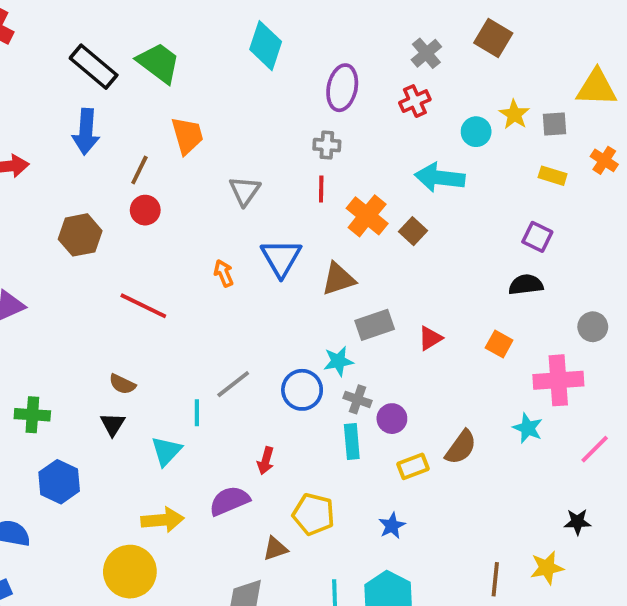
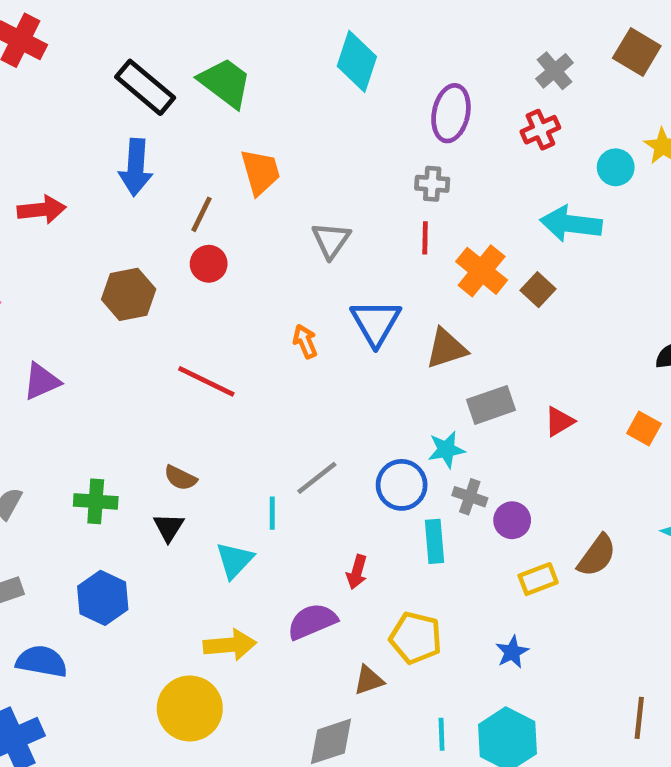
green cross: (32, 415) -> (96, 501), moved
cyan rectangle: (352, 442) -> (435, 541), moved

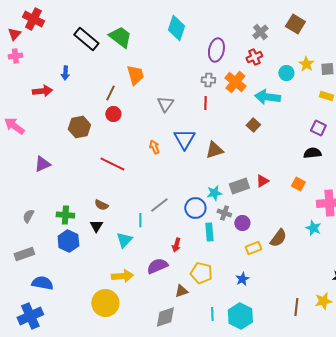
blue arrow: (136, 167) -> (65, 73), moved, size x0.6
orange cross: (482, 271) -> (235, 82), moved
gray rectangle: (491, 405) -> (239, 186), moved
blue hexagon: (103, 598) -> (68, 241), moved

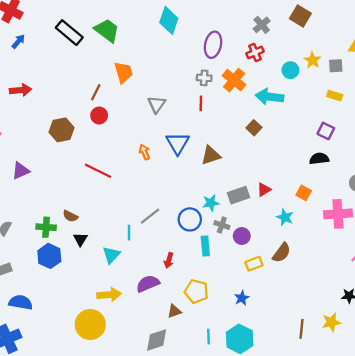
blue arrow: (65, 73) -> (18, 41), moved, turned -144
brown semicircle: (101, 205) -> (70, 216), moved
cyan star: (313, 228) -> (285, 217), moved

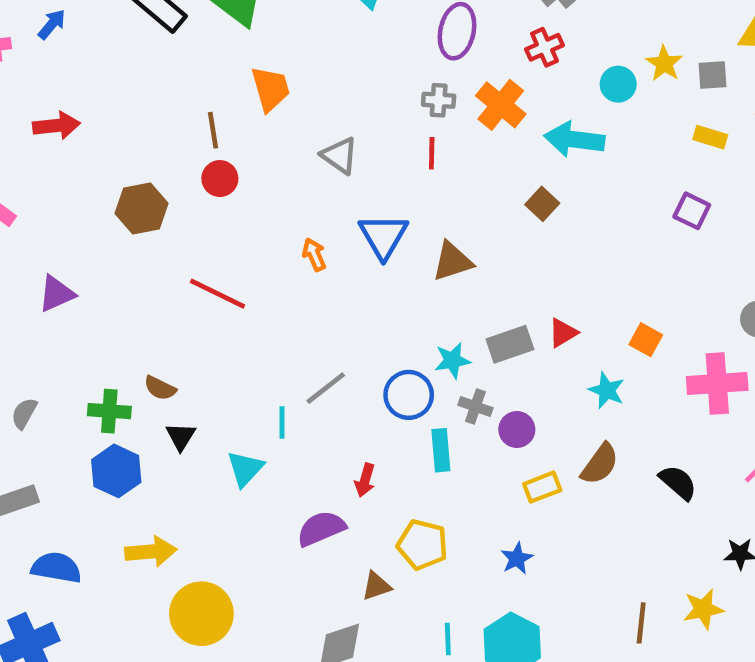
brown line: (96, 92) -> (213, 130), turned -35
gray triangle: (157, 104) -> (340, 156), turned -30
black semicircle: (319, 159) -> (678, 482), moved, turned 48
yellow arrow: (109, 295) -> (151, 552), moved

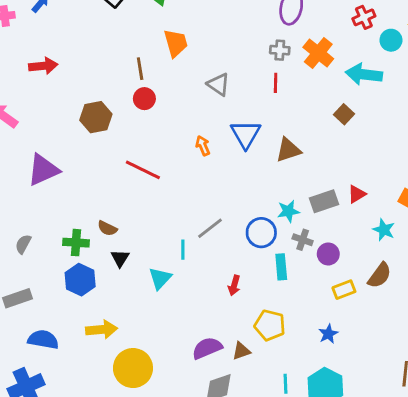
red cross: (544, 47) -> (364, 17), moved
purple triangle: (56, 294) -> (43, 170), size x1.4
purple semicircle: (321, 528) -> (207, 348), moved

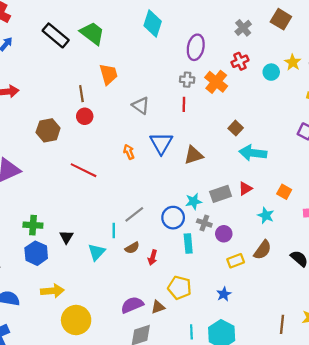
red cross: (364, 17) -> (240, 61), moved
cyan arrow: (364, 74) -> (253, 153), moved
brown semicircle: (107, 228) -> (132, 248), moved, turned -56

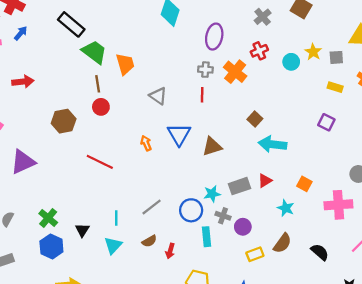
green trapezoid: (92, 33) -> (94, 52), moved
green cross: (33, 225) -> (48, 218), turned 36
cyan line: (114, 231) -> (116, 218), moved

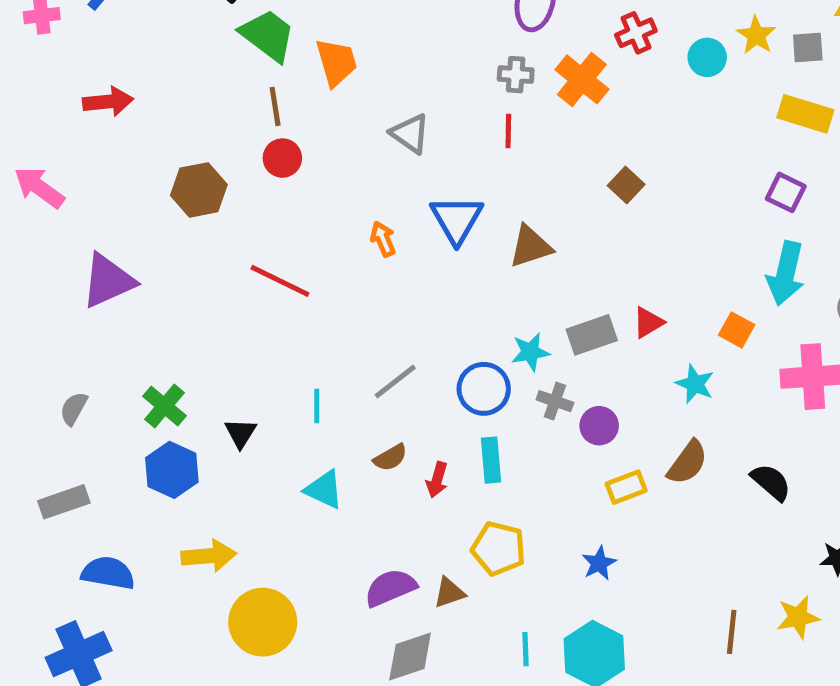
yellow rectangle: (335, 87) -> (805, 114), size x1.5
cyan arrow: (272, 144) -> (786, 273), moved, turned -84
cyan rectangle: (207, 237) -> (491, 460), moved
cyan triangle: (113, 245) -> (324, 490), moved, turned -48

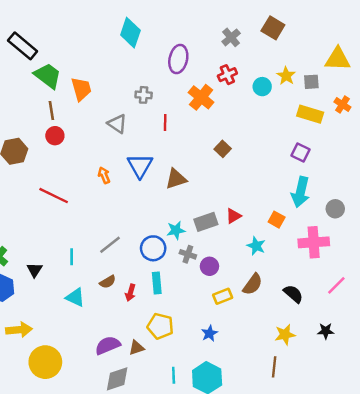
gray cross: (516, 75) -> (144, 95), moved
yellow star: (798, 617) -> (285, 335), moved

